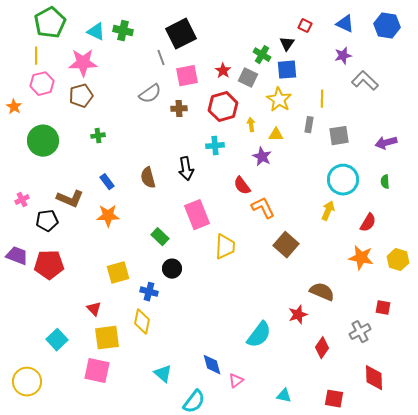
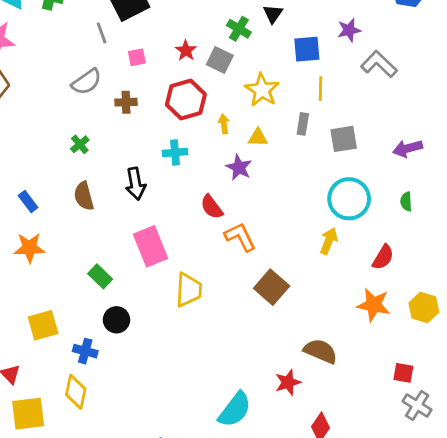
blue square: (287, 70) -> (307, 49), moved
pink square: (187, 76) -> (137, 57), size x0.6
green cross: (98, 136) -> (80, 144), moved, turned -32
gray cross: (360, 332) -> (417, 405), moved, turned -30

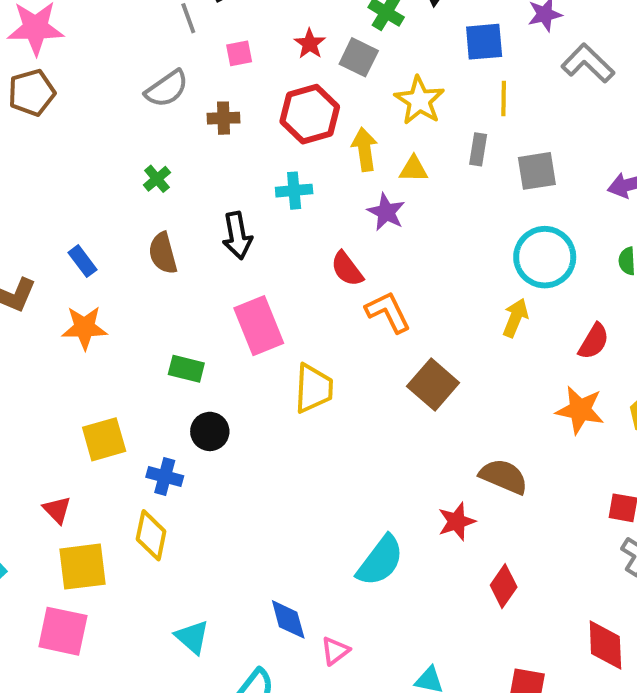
yellow arrow: (224, 124) -> (365, 149), size x1.5
green rectangle: (100, 276) -> (186, 369), turned -30

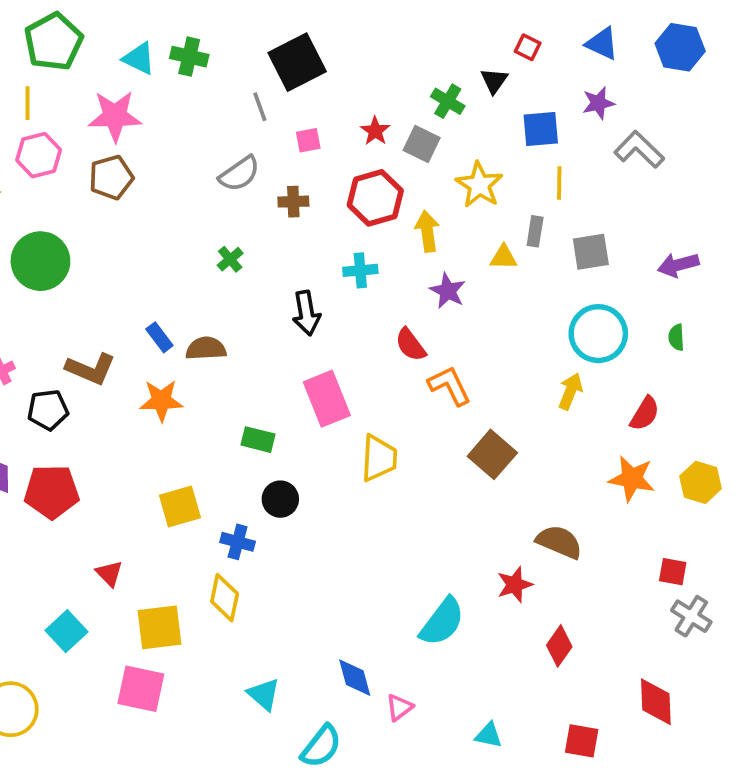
yellow triangle: (414, 169) -> (503, 257), moved
brown semicircle: (163, 253) -> (206, 348), moved, turned 102
red triangle: (57, 510) -> (109, 573), moved

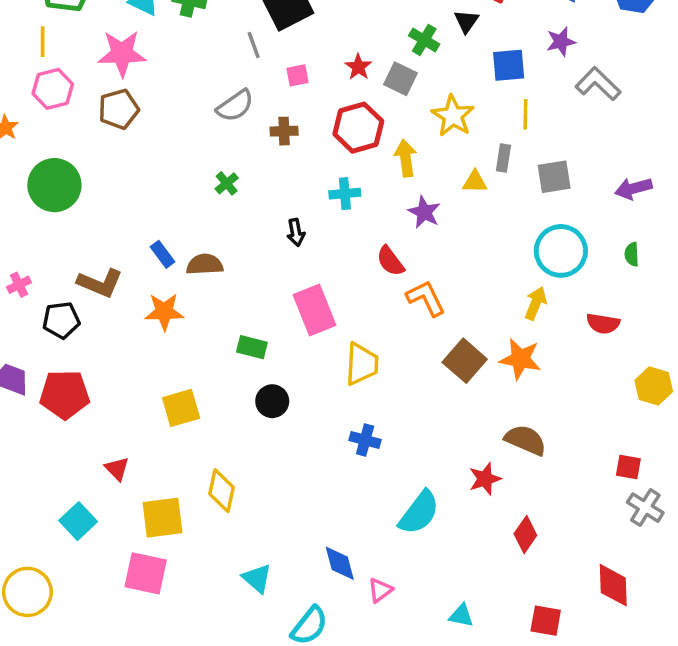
black arrow: (306, 313) -> (296, 232), size x0.7
red semicircle: (645, 414) -> (603, 324), turned 68
orange star: (632, 479) -> (520, 359), moved
blue cross: (238, 542) -> (365, 440), moved

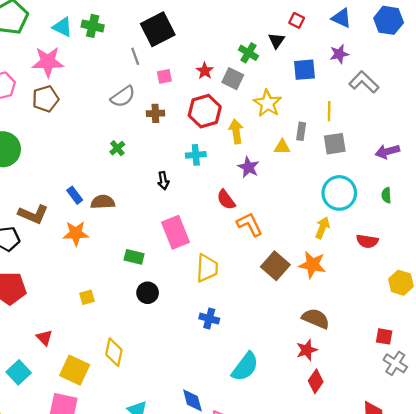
yellow line: (525, 114) -> (329, 111), moved
yellow square: (181, 408) -> (87, 297), size x0.6
red star: (485, 479) -> (307, 350), moved
yellow square: (162, 518) -> (75, 370), turned 32

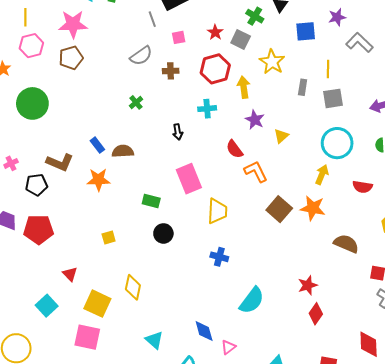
yellow triangle: (282, 147) -> (281, 136), moved, turned -42
brown semicircle: (316, 319) -> (346, 244), moved

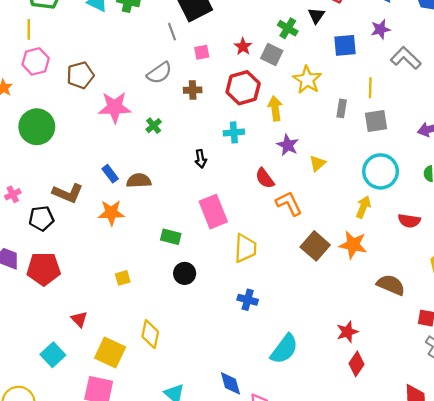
pink star: (73, 24) -> (115, 107), moved

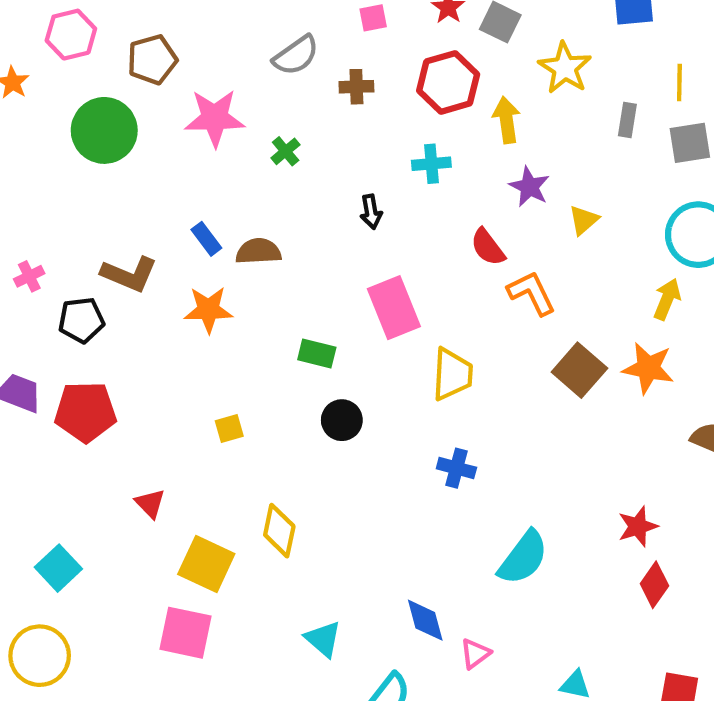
green circle: (37, 127) -> (104, 130), moved
cyan square: (53, 355) -> (58, 568), moved

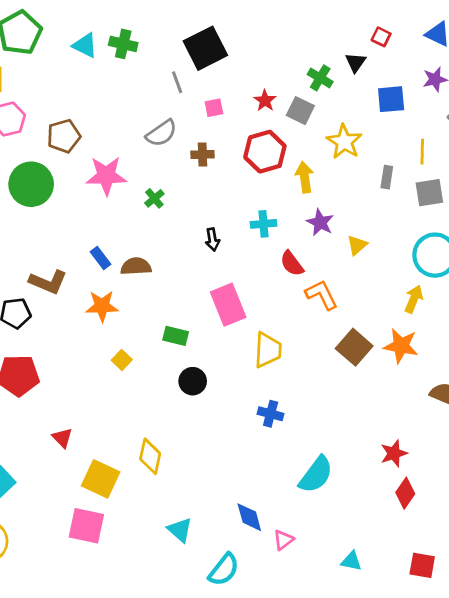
cyan cross: (431, 164) -> (263, 224), moved
yellow square: (229, 428) -> (122, 360), moved, turned -30

